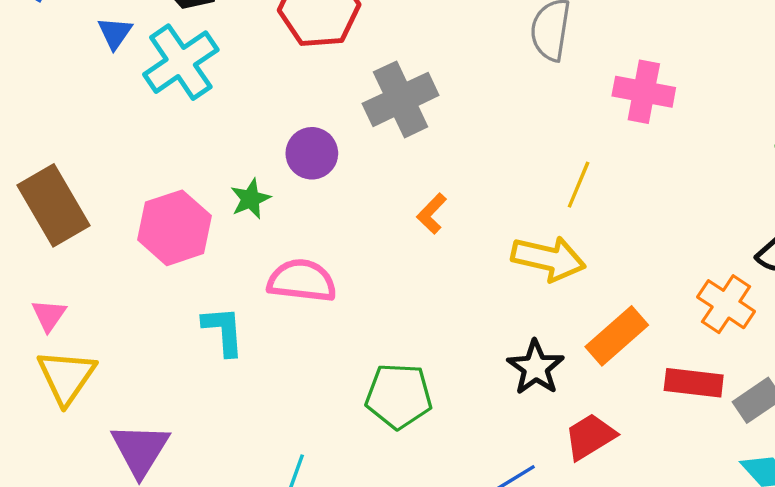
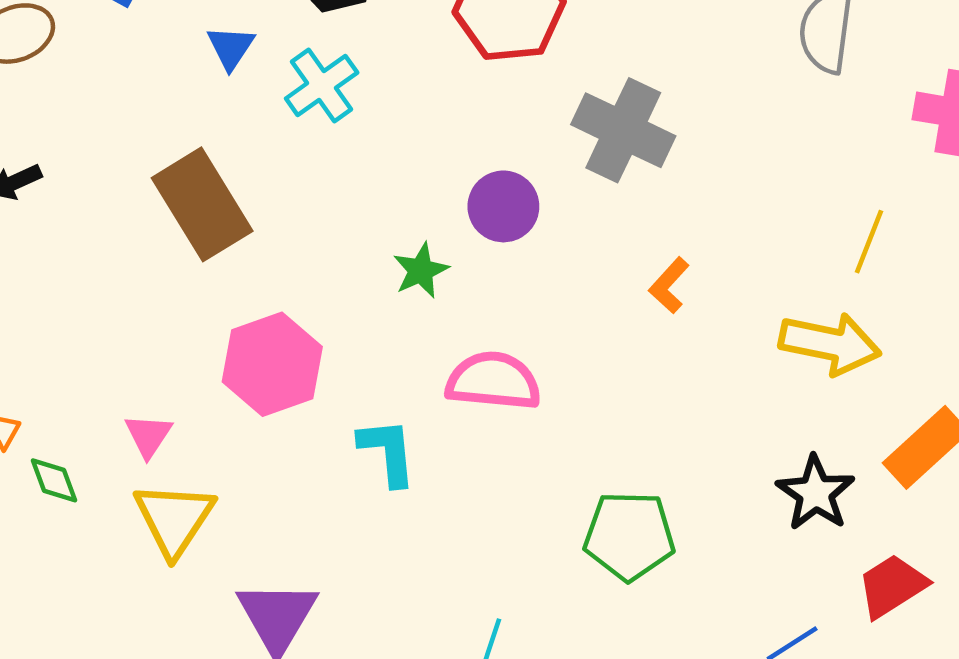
cyan cross: (181, 62) -> (322, 85), size x0.7
gray cross: (401, 99) -> (623, 130), turned -38
brown rectangle: (54, 205) -> (202, 204), moved
pink hexagon: (175, 228) -> (272, 364), moved

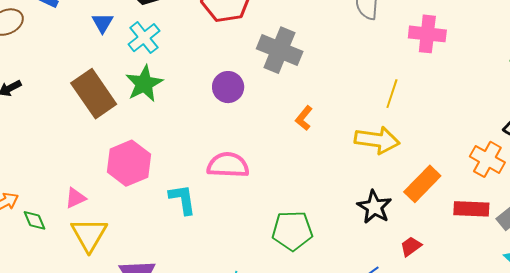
green star: (421, 270) -> (144, 84), moved, size x1.5
pink triangle: (148, 436) -> (75, 198), turned 35
red trapezoid: (892, 586) -> (411, 246), size x0.7

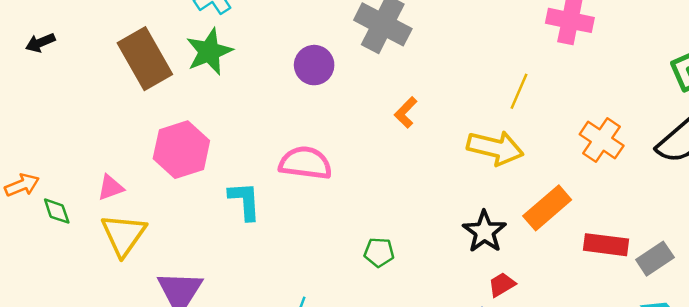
orange cross: (487, 159) -> (602, 140), moved
green pentagon: (292, 231) -> (379, 252), size x0.6
red trapezoid: (411, 246) -> (502, 285), moved

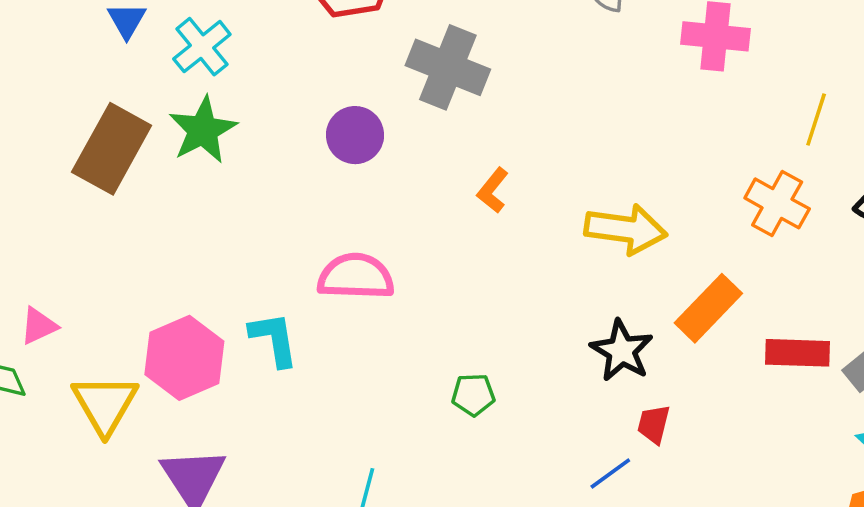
brown rectangle: (145, 59) -> (112, 149), turned 64
yellow line: (519, 91) -> (816, 120), moved
pink hexagon: (181, 150) -> (184, 358), moved
pink triangle: (111, 188) -> (39, 326), moved
red trapezoid: (502, 285) -> (654, 424), turned -40

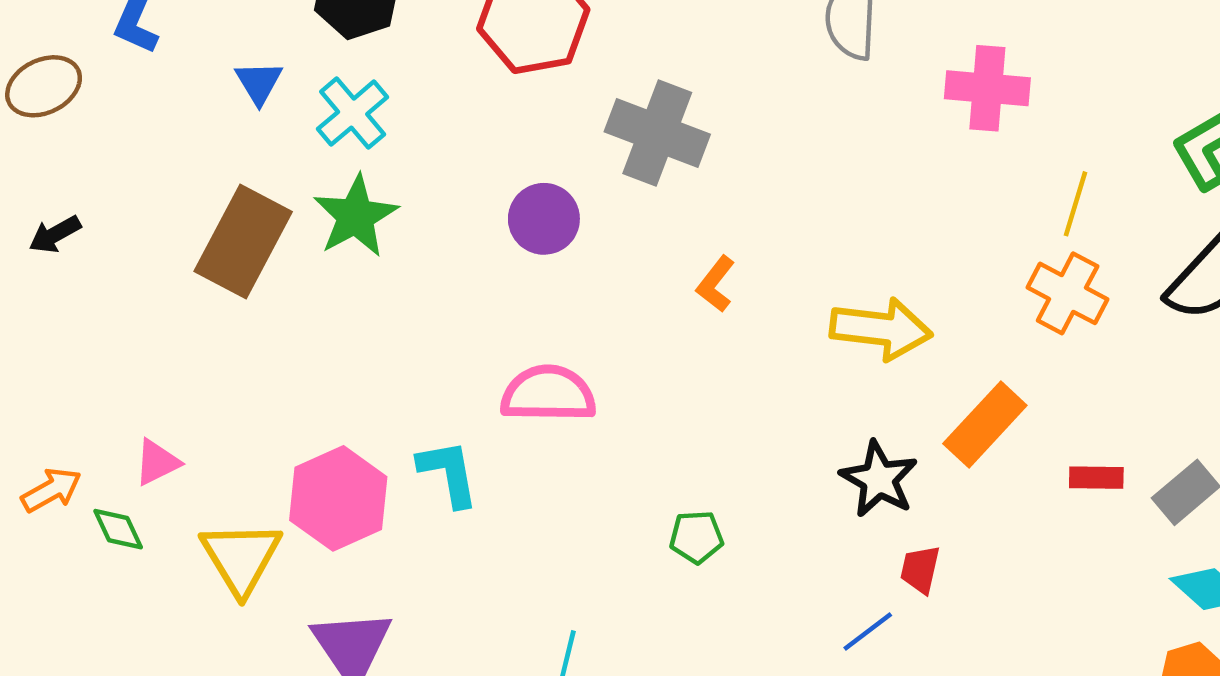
yellow line: (816, 120) -> (1075, 204), moved
red rectangle: (797, 353) -> (1096, 478), size x0.7

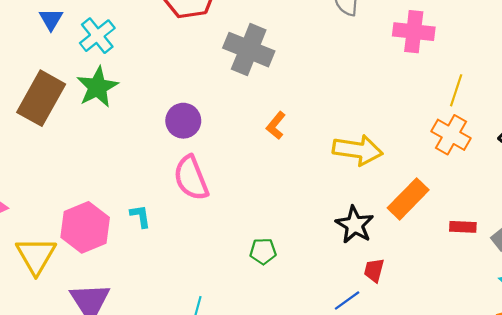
purple circle: (544, 219) -> (183, 121), moved
pink semicircle: (548, 394) -> (191, 178), turned -114
cyan L-shape: (448, 473) -> (140, 216), size x0.7

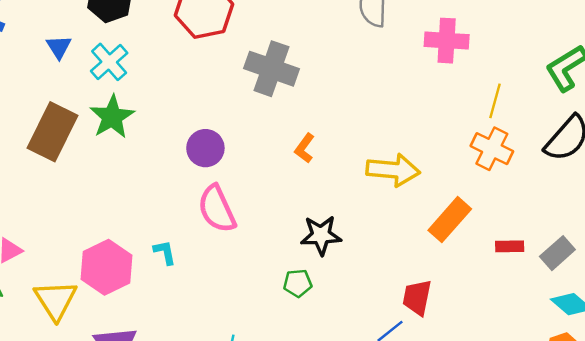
black star: (355, 225) -> (321, 235), moved, turned -30
red trapezoid: (374, 270) -> (417, 297), size x1.4

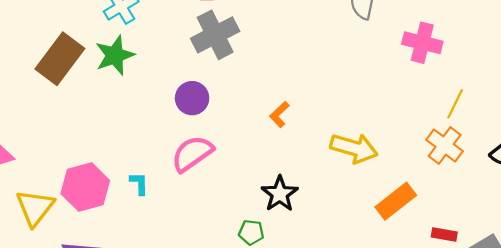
gray cross: (271, 69) -> (215, 35), moved, turned 33
pink semicircle: (217, 209) -> (192, 154), turned 69
black star: (321, 235) -> (280, 194), turned 30

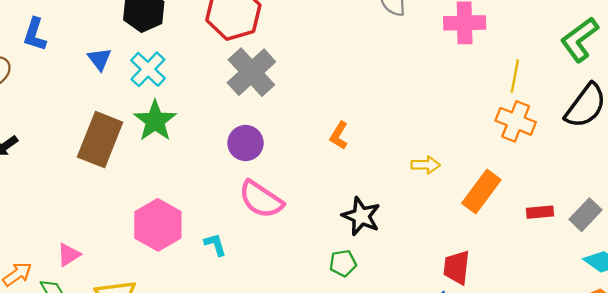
yellow arrow: (354, 148) -> (426, 165), moved, size x0.6
pink semicircle: (192, 154) -> (261, 199), turned -96
pink hexagon: (85, 187) -> (158, 225), moved

